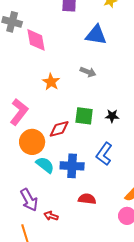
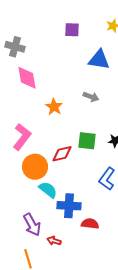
pink diamond: (36, 40) -> (27, 78), moved
blue cross: (72, 166) -> (69, 206), moved

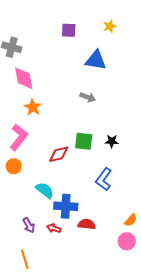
orange star: (54, 107) -> (33, 107), moved
orange circle: (35, 167) -> (14, 166), moved, size x0.6
purple arrow: (32, 225) -> (29, 225), size x0.7
red arrow: (54, 241) -> (54, 228), moved

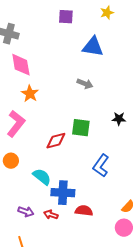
black star: (112, 141) -> (119, 119), moved
orange circle: (14, 166) -> (11, 161), moved
purple arrow: (29, 225) -> (26, 212), turned -42

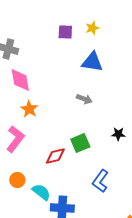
yellow star: (107, 13) -> (92, 28), moved
green square: (81, 128) -> (80, 143), turned -30
orange circle: (11, 161) -> (17, 180), moved

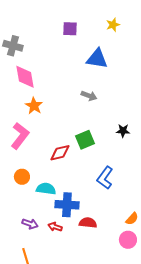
yellow star: (92, 28) -> (113, 25), moved
cyan semicircle: (41, 192) -> (46, 189), turned -30

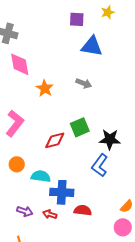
purple square: (70, 29) -> (77, 19), moved
orange star: (34, 106) -> (45, 88), moved
black star: (123, 131) -> (110, 139), moved, size x1.5

